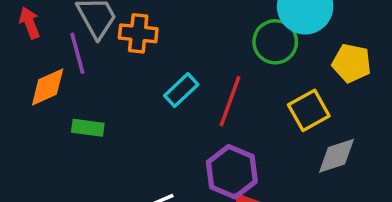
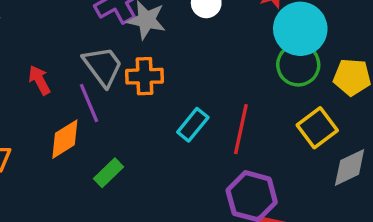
green circle: (275, 42) -> (298, 65), moved
green rectangle: (88, 128) -> (109, 173), turned -44

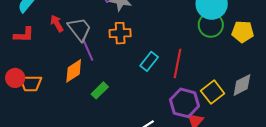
gray trapezoid: (103, 66) -> (80, 29), moved
red arrow: (39, 80) -> (57, 23), moved
yellow square: (317, 128) -> (213, 92), moved

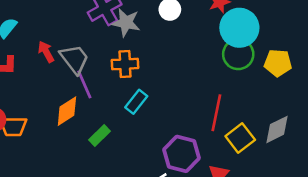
cyan rectangle: (149, 61) -> (136, 102), moved
red line: (177, 63) -> (216, 113), moved
purple hexagon: (185, 103) -> (182, 154), moved

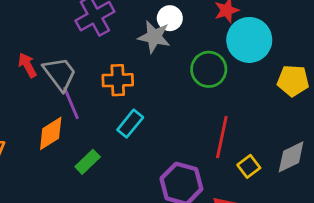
gray star: (126, 23) -> (154, 37), moved
green circle: (238, 54) -> (209, 69), moved
yellow square: (240, 138) -> (249, 166), size x0.7

